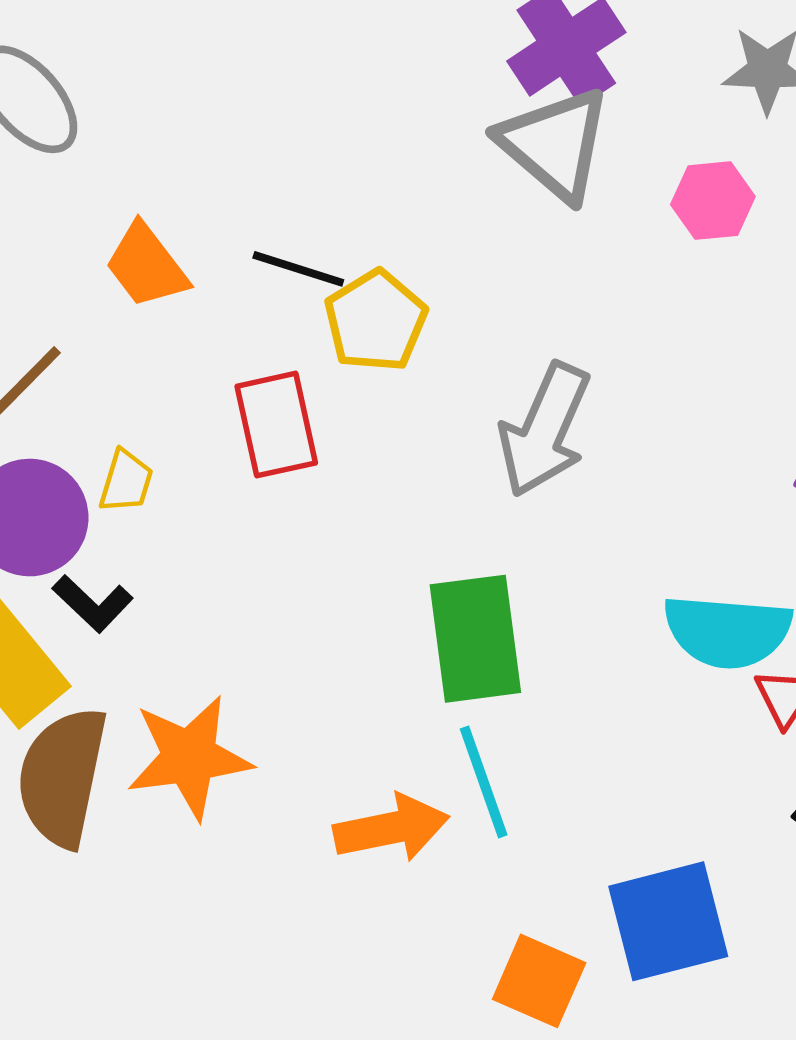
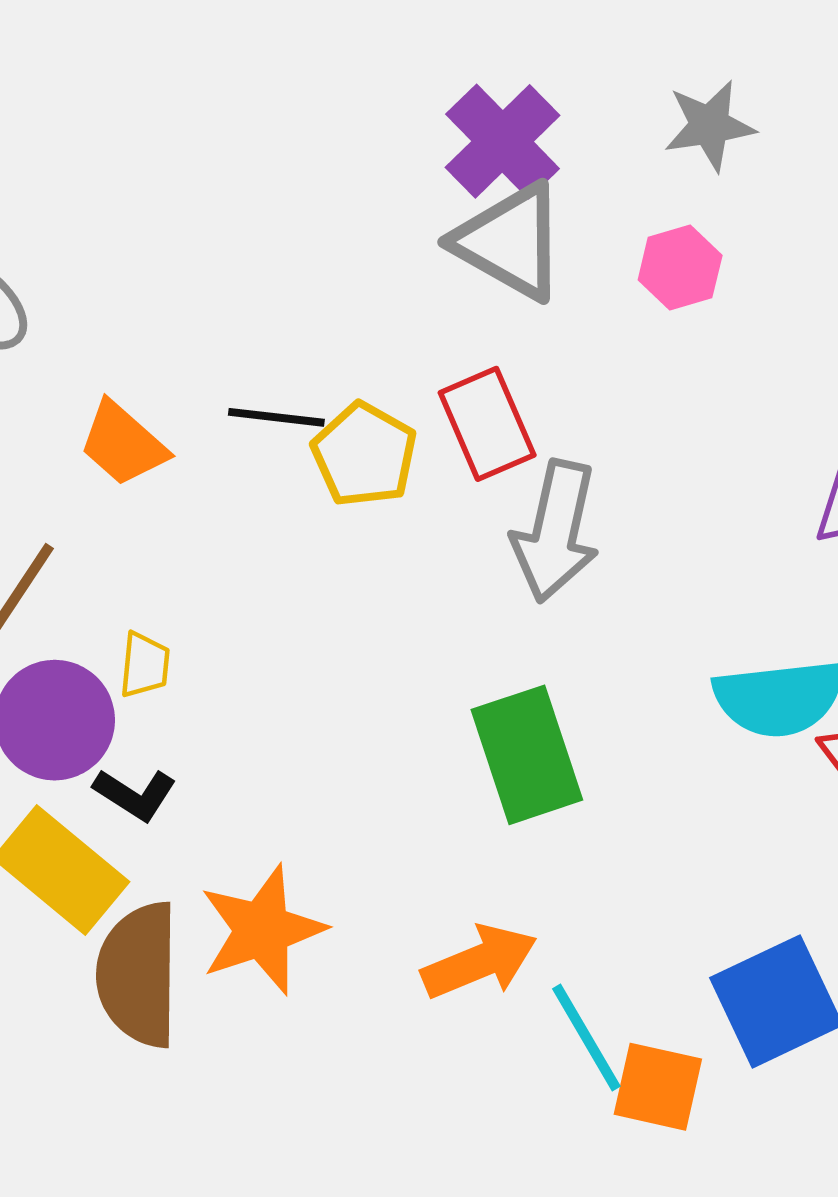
red rectangle: (276, 425) -> (487, 424), moved
cyan line: (484, 782) -> (586, 1038), moved

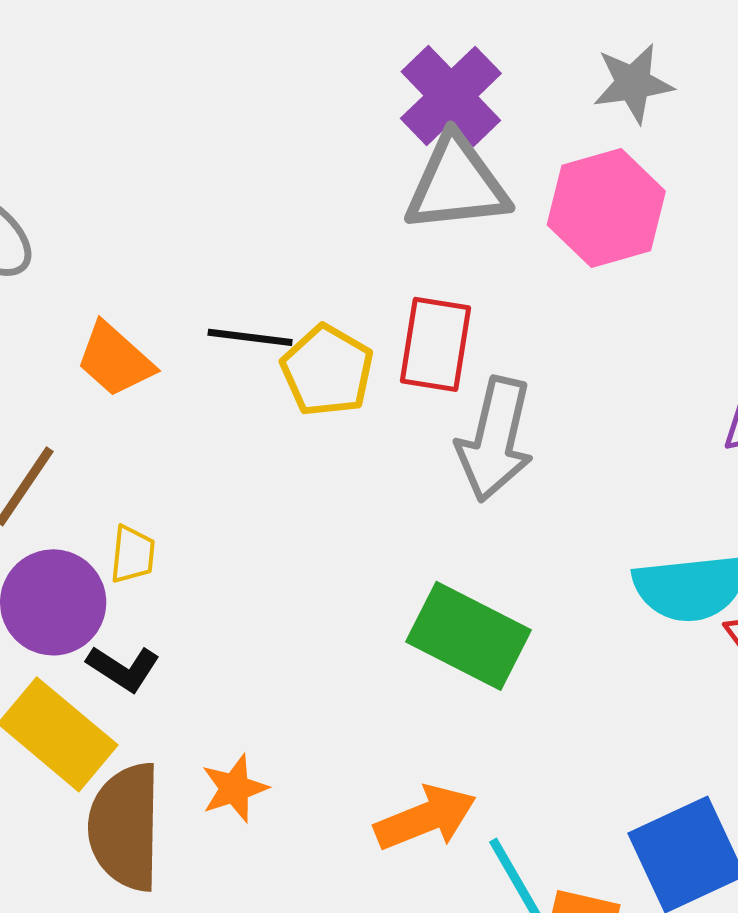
gray triangle: (510, 242) -> (457, 184), turned -36
pink hexagon: (680, 268) -> (606, 208), size x1.6
red rectangle: (487, 424) -> (435, 344), turned 32
green rectangle: (527, 755) -> (468, 636), turned -45
orange star: (262, 930) -> (234, 788), size x0.6

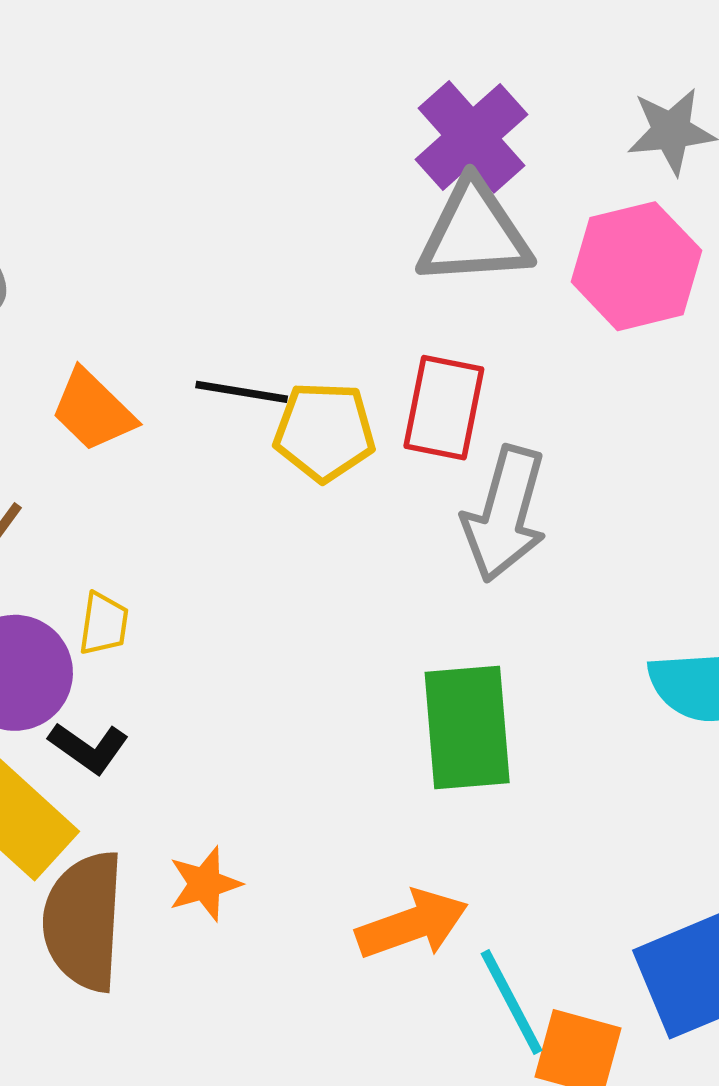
yellow pentagon: (327, 371) -> (324, 432), turned -30
green rectangle: (468, 636) -> (467, 728), turned 56

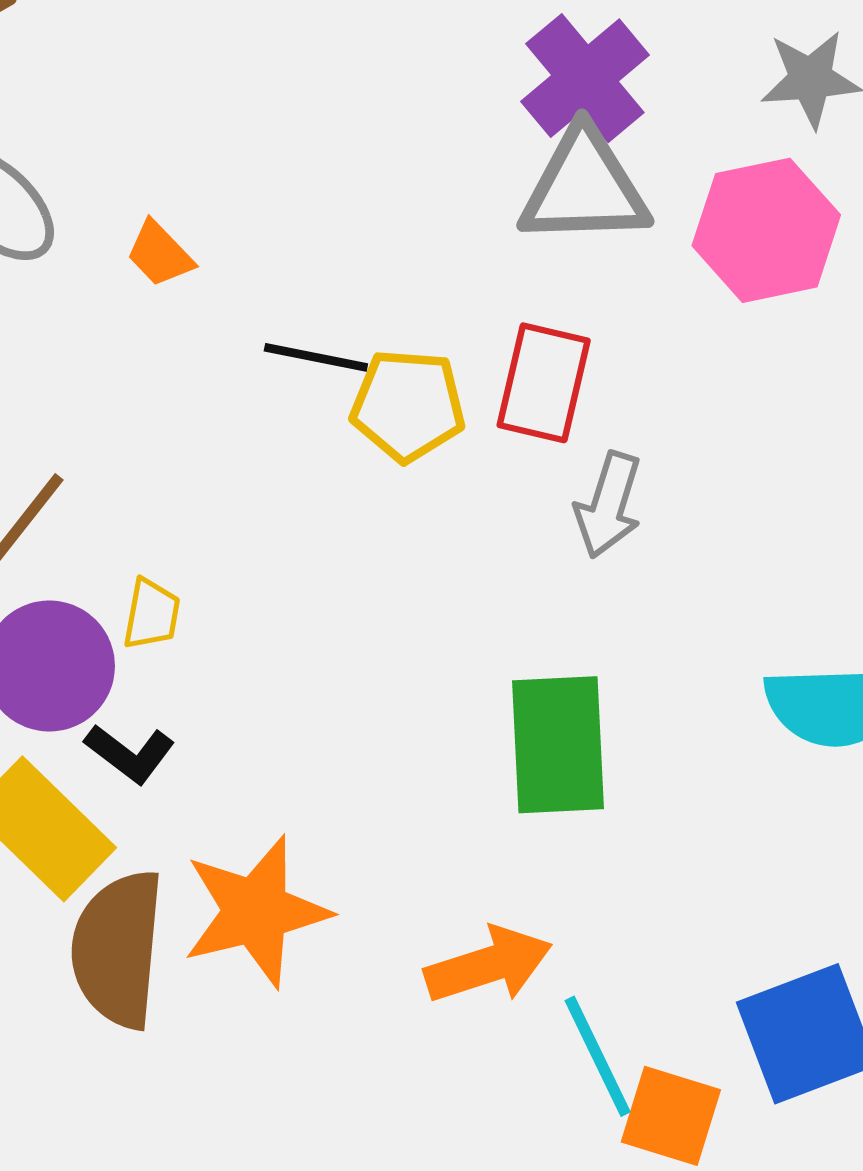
orange trapezoid: (93, 410) -> (160, 254), moved, size x0.7
gray arrow: (505, 514) -> (608, 505), size x0.7
orange star: (205, 884) -> (256, 911), size x1.8

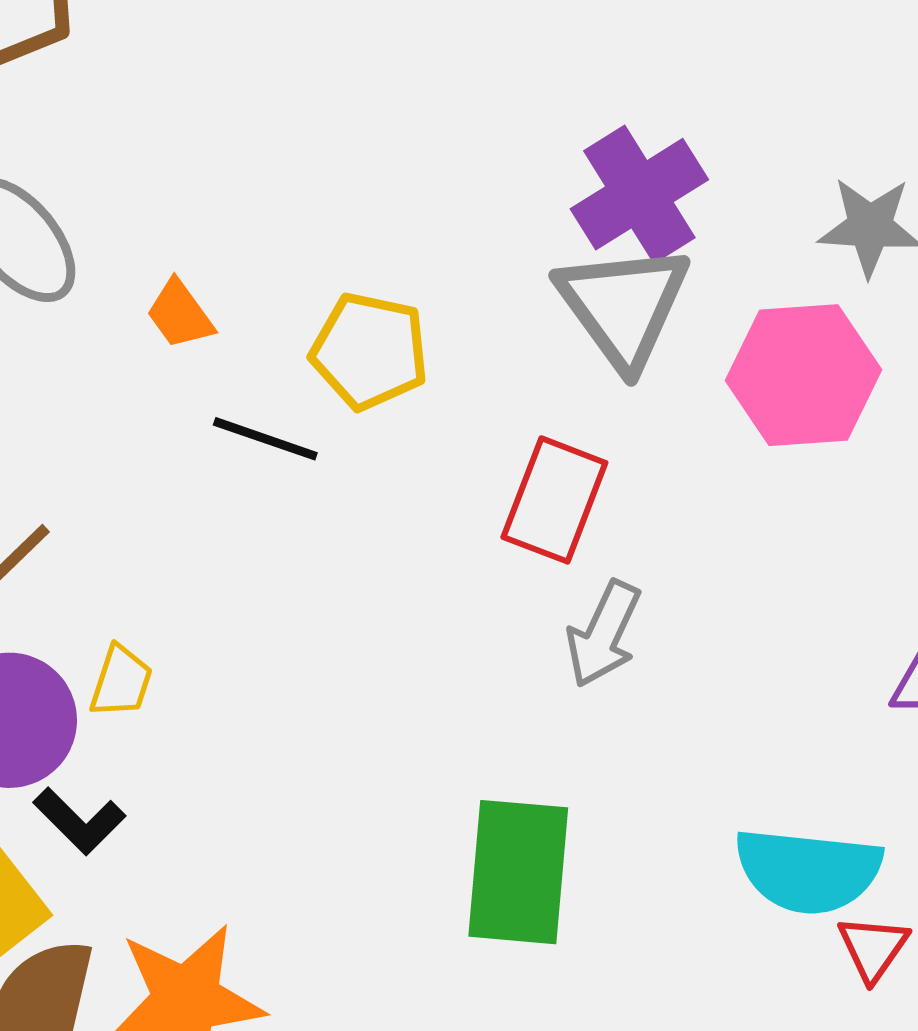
gray triangle: (584, 187) -> (623, 306), turned 48
black line: (316, 357) -> (265, 439), moved
yellow pentagon: (408, 405) -> (369, 351), moved

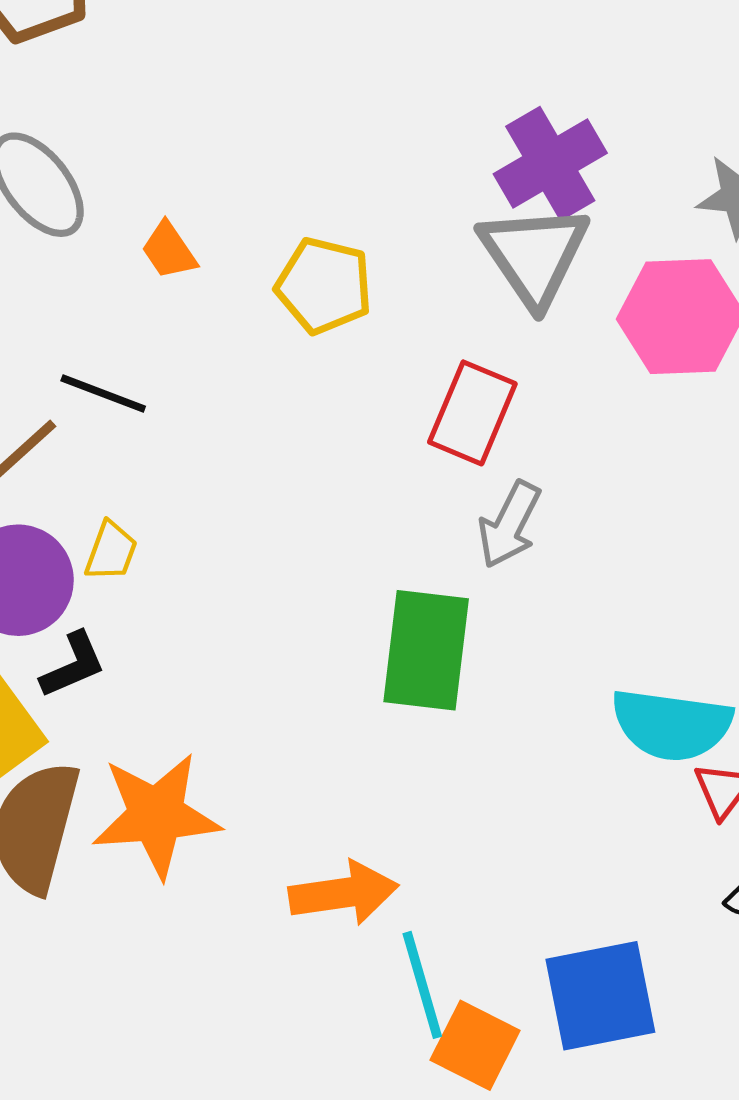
black line: (265, 439) -> (103, 394), moved
black L-shape: (79, 821) -> (73, 665), turned -70
green rectangle: (518, 872) -> (426, 650), moved

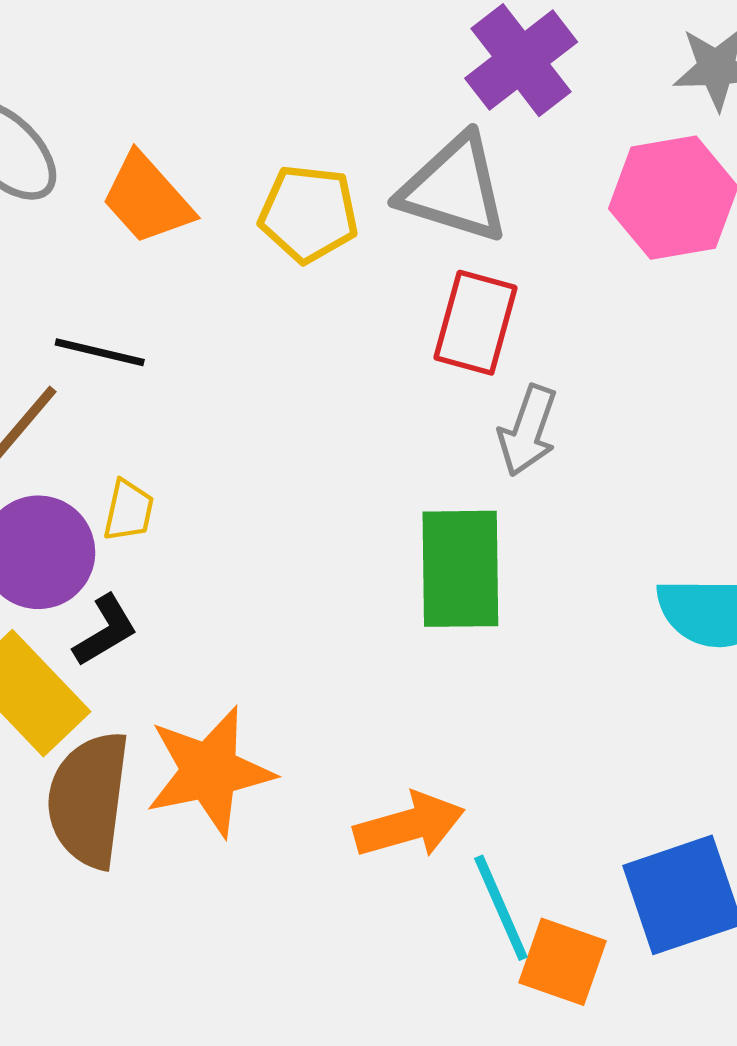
orange trapezoid: (169, 250) -> (147, 199), size x1.6
gray triangle: (534, 255) -> (454, 189), moved, turned -31

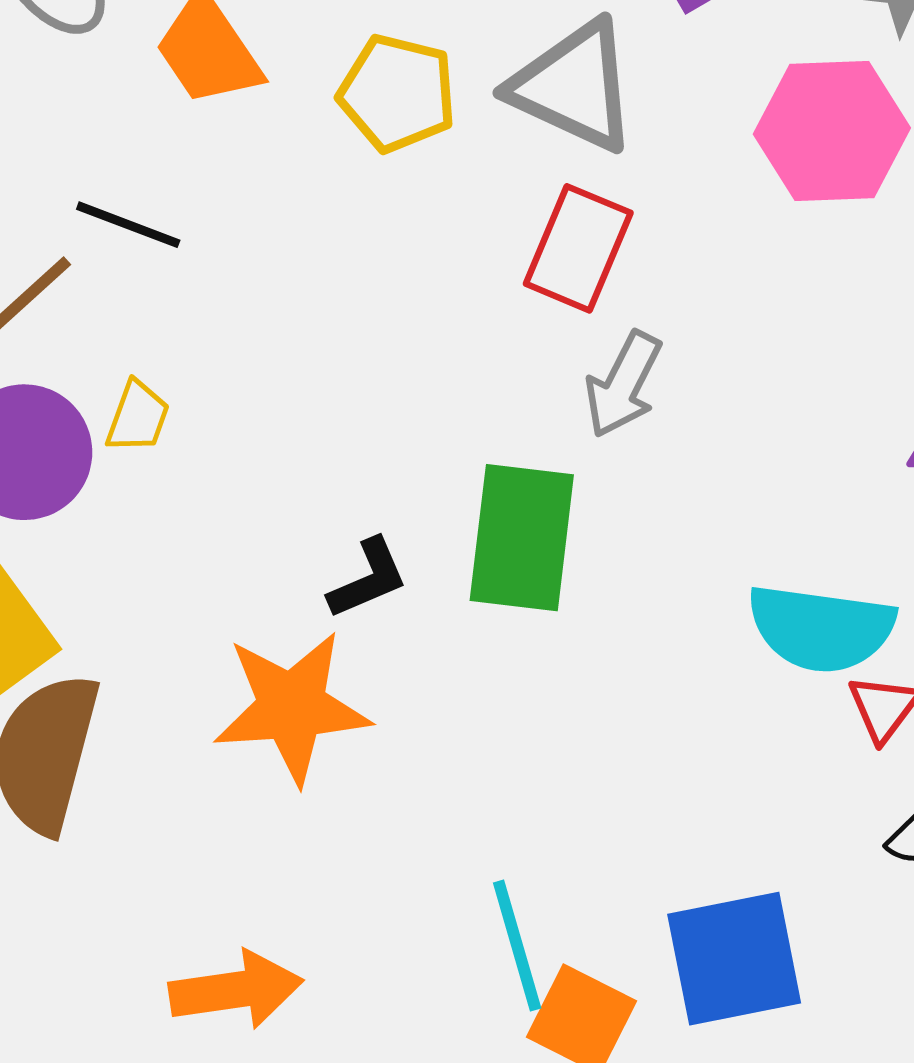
black L-shape: (105, 631) -> (368, 579), moved
orange star: (209, 771) -> (292, 707), moved
orange arrow: (409, 825) -> (236, 990), moved

